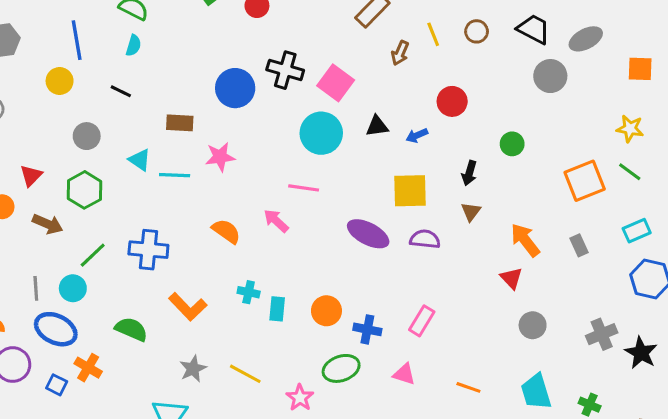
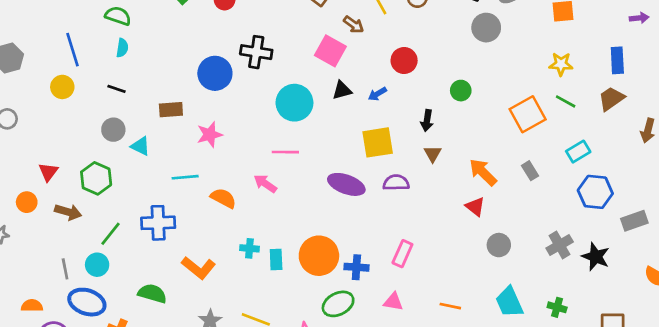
brown arrow: (400, 53) -> (354, 25), turned -70
pink square: (336, 83) -> (330, 51), moved
gray circle: (87, 136) -> (113, 130), moved
cyan line: (175, 175) -> (185, 177), moved
orange circle: (326, 311) -> (319, 256), size x1.5

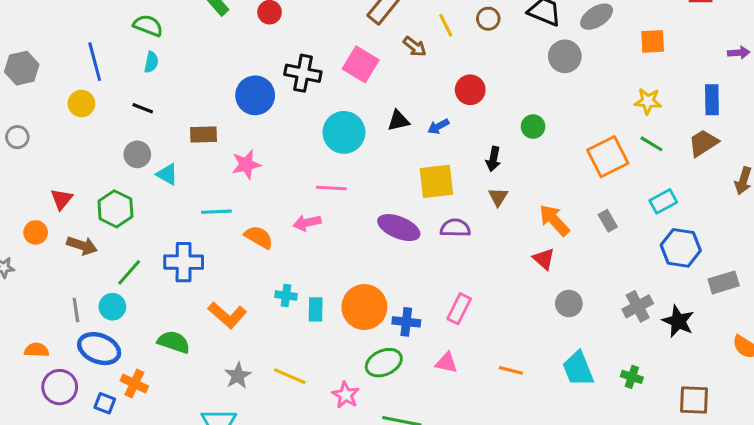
pink square: (330, 51) -> (361, 64), moved
pink arrow: (265, 184) -> (307, 223), turned -50

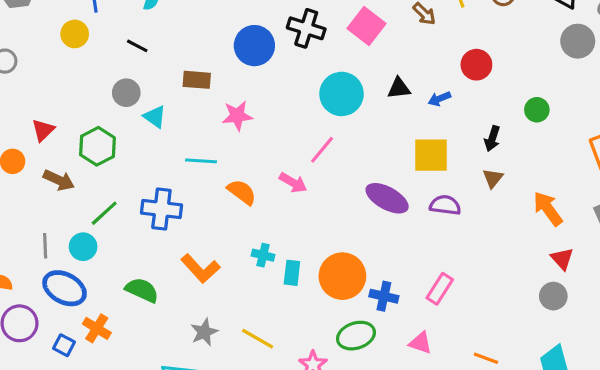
pink line: (331, 188) -> (322, 150), turned -60
pink arrow: (307, 223) -> (293, 183), turned -144
red triangle: (544, 259) -> (562, 259), moved

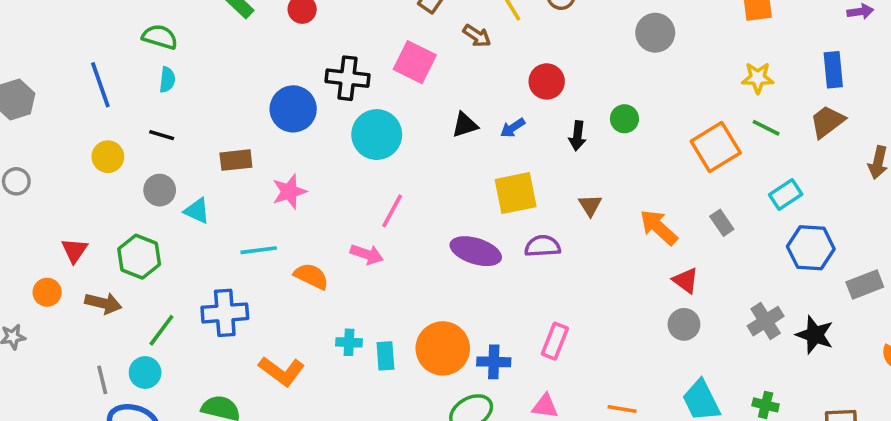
yellow circle: (75, 34) -> (108, 157), moved
cyan circle: (342, 94) -> (377, 135), moved
black arrow: (492, 139) -> (577, 136), moved

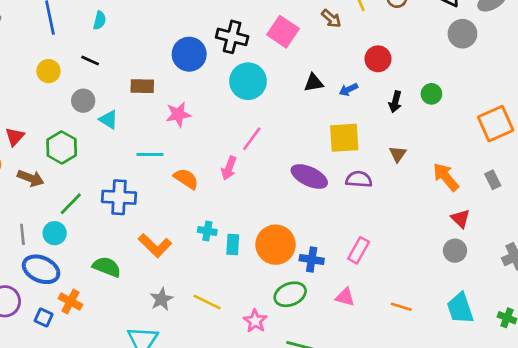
pink arrow: (367, 254) -> (229, 168), turned 85

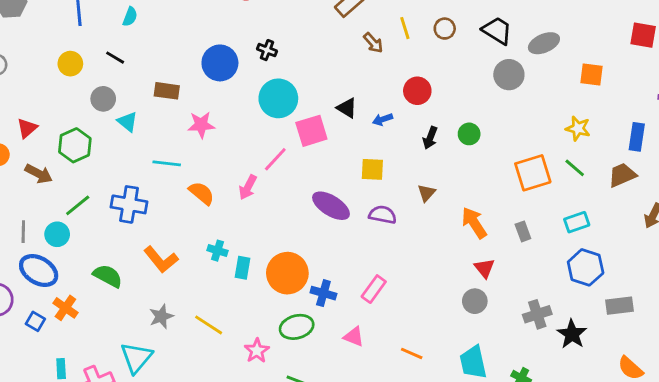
pink square: (283, 32) -> (311, 131), moved, turned 32
black cross: (232, 37) -> (267, 50), size x0.6
black triangle: (314, 83) -> (347, 108), turned 35
yellow square: (344, 138) -> (372, 169), size x0.7

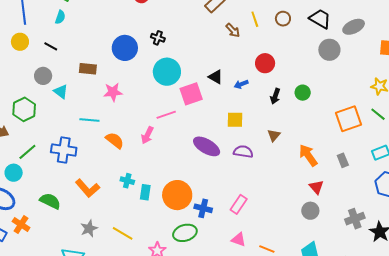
yellow circle: (70, 64) -> (20, 42), moved
pink line: (275, 159) -> (166, 115), turned 30
pink triangle: (354, 337) -> (239, 240), moved

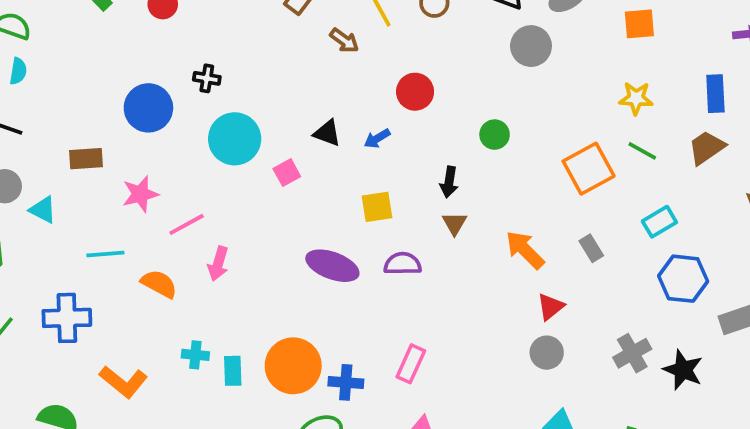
pink square: (191, 94) -> (287, 173), size x0.6
black arrow: (275, 96) -> (449, 182), moved
pink line: (166, 115) -> (187, 224), moved
red triangle: (316, 187) -> (551, 307), turned 42

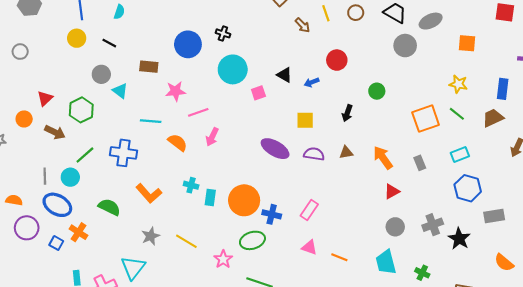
brown triangle: (454, 223) -> (346, 152), moved, turned 40
gray circle: (547, 353) -> (395, 227), moved

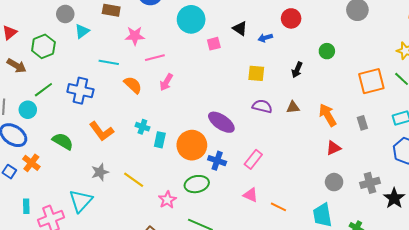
cyan triangle: (120, 91) -> (82, 31), turned 42
purple ellipse: (275, 149) -> (221, 122), moved

